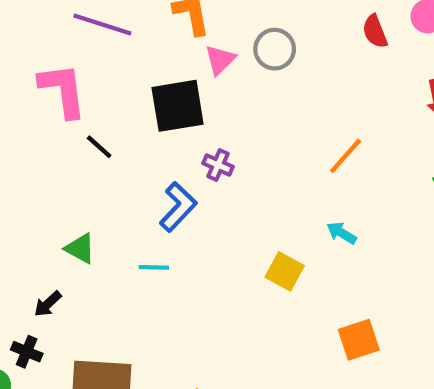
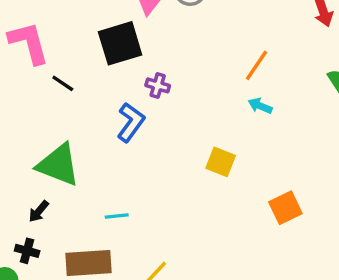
cyan arrow: (342, 233) -> (260, 106), moved
green triangle: (80, 248) -> (58, 165), size x1.8
cyan line: (154, 267) -> (117, 216), moved

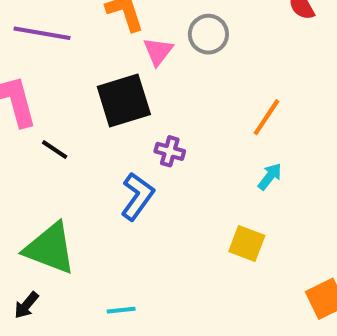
orange line: (256, 65) -> (266, 117), moved
cyan arrow: (260, 106) -> (270, 177), moved, turned 105

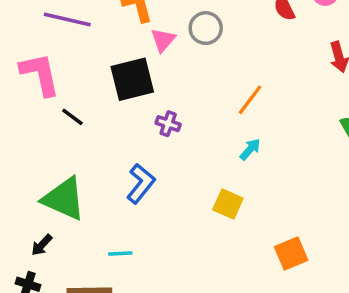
blue L-shape: (137, 196) -> (141, 183), moved

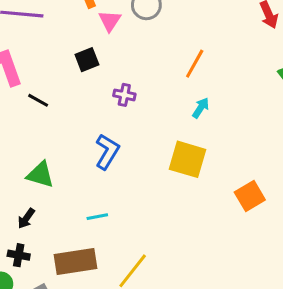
black square: (132, 79) -> (87, 60), size x0.6
green triangle: (64, 199) -> (40, 175), size x0.7
yellow square: (228, 204) -> (187, 159), size x1.4

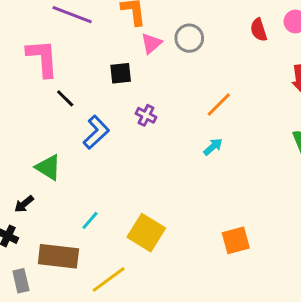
blue L-shape: (107, 152) -> (96, 132), moved
yellow square: (187, 159) -> (146, 233), moved
cyan line: (97, 217) -> (90, 220), turned -54

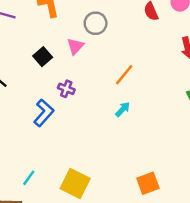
pink triangle: (151, 43) -> (75, 46), moved
black square: (121, 73) -> (43, 57), turned -30
blue L-shape: (96, 132) -> (44, 113), moved

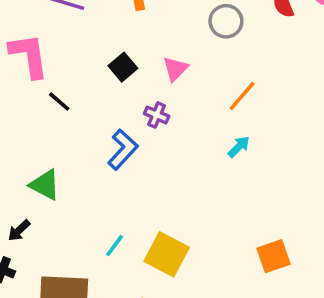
gray circle: (96, 23) -> (226, 21), moved
pink triangle: (75, 46) -> (175, 69), moved
cyan line: (29, 178) -> (115, 246), moved

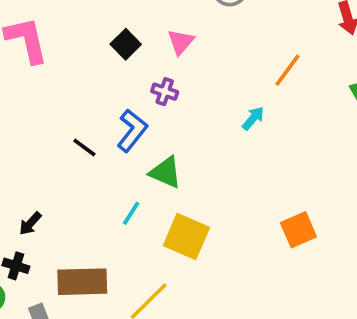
orange line: (242, 96) -> (288, 70), moved
black line: (59, 101) -> (84, 148), moved
green triangle: (45, 185) -> (166, 172), moved
cyan line: (115, 246) -> (131, 213), moved

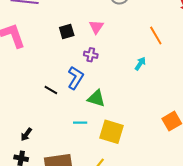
black square: (126, 44) -> (67, 32), turned 35
orange line: (288, 70) -> (156, 35), turned -60
cyan line: (131, 213) -> (80, 123), turned 64

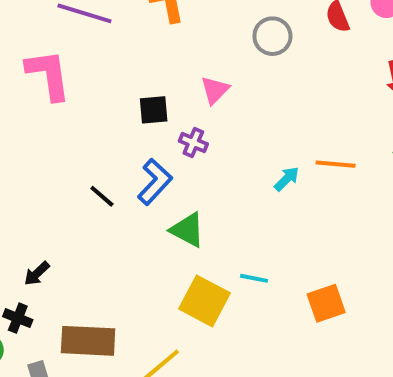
black square: (67, 32) -> (154, 110), moved
orange line: (156, 35) -> (336, 164), moved, turned -66
cyan line: (80, 123) -> (254, 278), moved

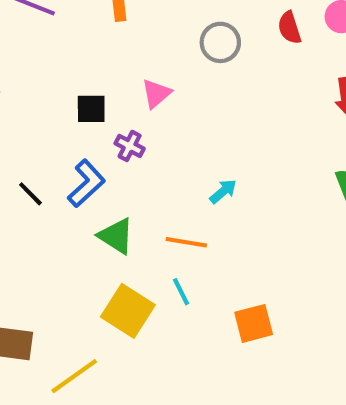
orange line: (336, 164) -> (186, 242), moved
cyan line: (254, 278) -> (181, 292), turned 48

